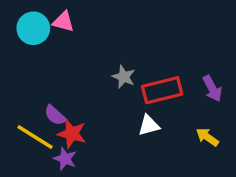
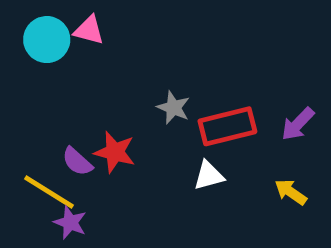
purple arrow: (212, 88) -> (298, 124), turned 72
red star: (72, 134) -> (115, 152), moved
purple star: (65, 159) -> (70, 223), moved

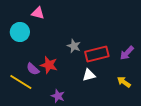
cyan circle: (47, 40) -> (20, 32), moved
purple star: (70, 223) -> (58, 96), moved

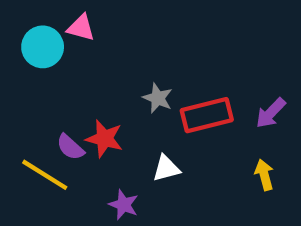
cyan circle: (20, 32) -> (43, 47), moved
white triangle: (89, 75) -> (166, 168), moved
yellow arrow: (124, 82) -> (264, 175), turned 40

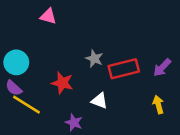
cyan circle: (43, 47) -> (16, 62), moved
purple semicircle: (70, 147) -> (14, 88), moved
white triangle: (166, 168) -> (99, 101), turned 36

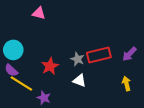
gray star: (94, 59) -> (77, 59), moved
red star: (62, 83) -> (50, 66), turned 30
purple star: (74, 123) -> (44, 98), moved

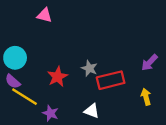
red rectangle: (99, 55) -> (111, 80), moved
white triangle: (80, 81) -> (92, 111), moved

